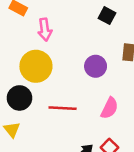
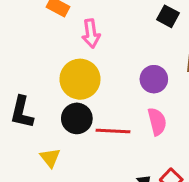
black circle: (19, 98) -> (77, 118), moved
pink semicircle: (110, 108) -> (157, 122), moved, turned -40

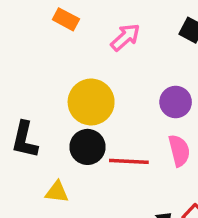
pink arrow: (91, 34) -> (125, 37), moved, turned -124
yellow triangle: (50, 158) -> (57, 192), turned -45

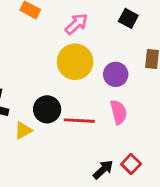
yellow circle: (91, 102) -> (75, 62), moved
yellow triangle: (57, 192) -> (23, 130), moved, turned -36

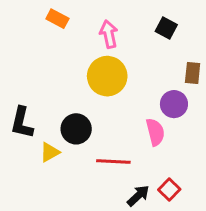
pink arrow: (76, 24) -> (109, 34), turned -60
purple circle: (116, 74) -> (174, 104), moved
red line: (79, 121) -> (113, 162), moved

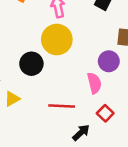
black circle: (76, 129) -> (31, 64), moved
red square: (169, 189) -> (105, 113), moved

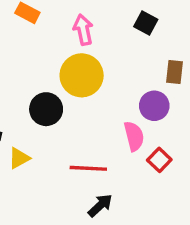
red square: (105, 113) -> (159, 160), moved
black arrow: (81, 133) -> (100, 205), moved

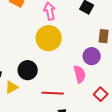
black circle: (46, 109) -> (28, 70), moved
red square: (159, 160) -> (101, 94), moved

